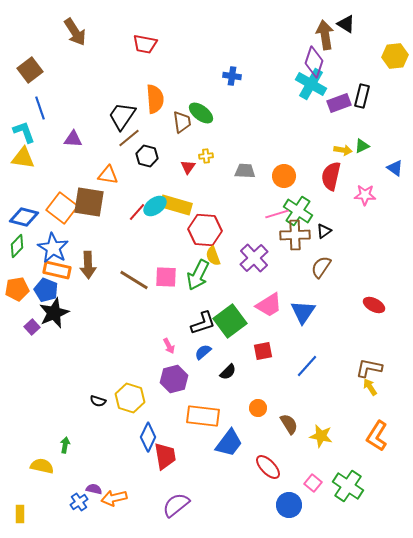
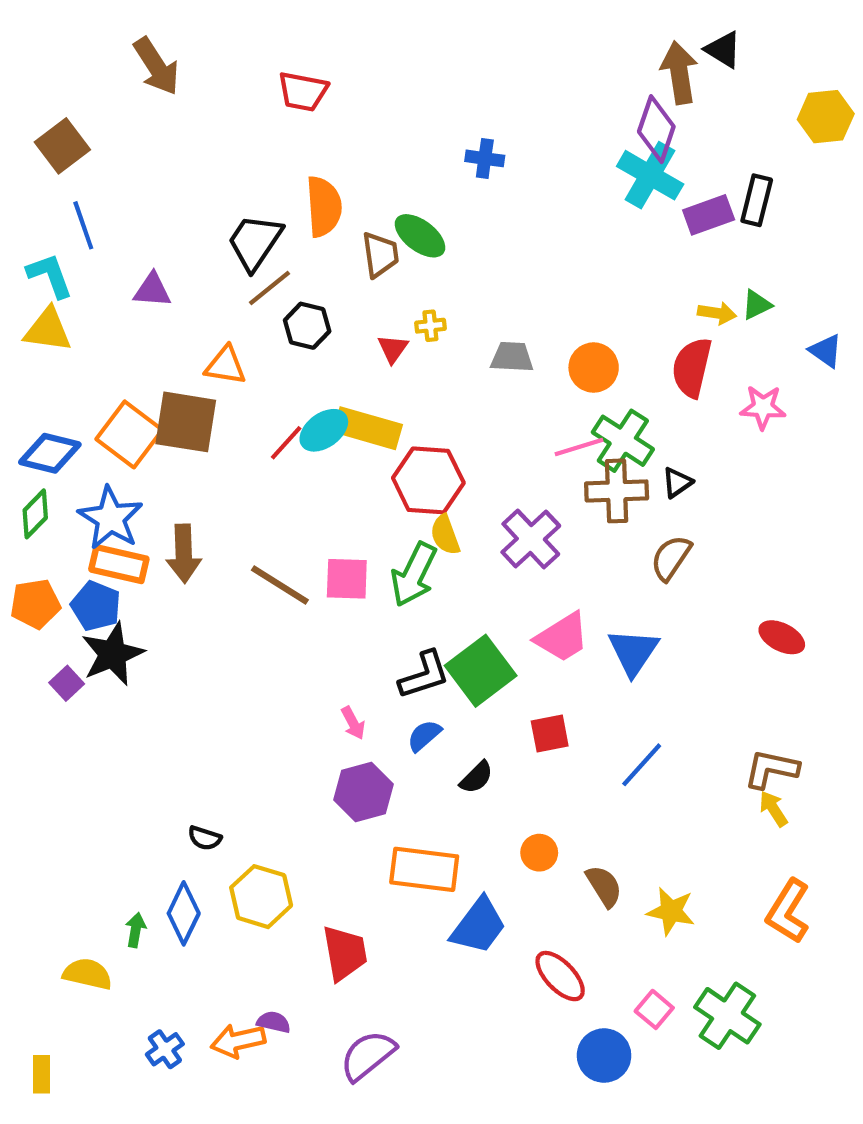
yellow hexagon: (130, 398) -> (261, 897), moved
blue diamond: (148, 437) -> (184, 913), moved
purple semicircle: (94, 489) -> (274, 1022), moved

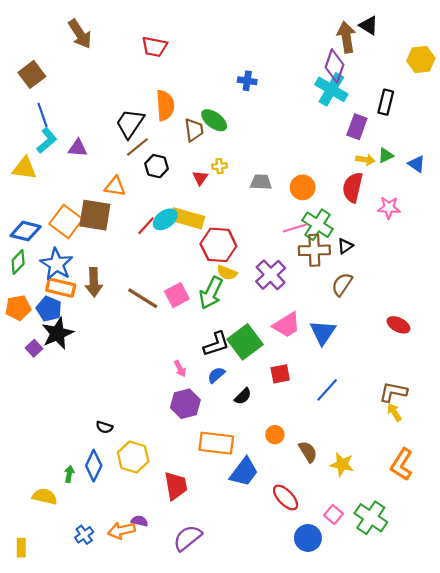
purple rectangle: (709, 215) -> (357, 127), moved, turned -50
cyan L-shape: (50, 276) -> (47, 141), moved, turned 70
blue triangle: (826, 351) -> (417, 164), moved
yellow semicircle: (445, 535) -> (227, 273), turned -48
pink square: (347, 579) -> (177, 295), turned -30

